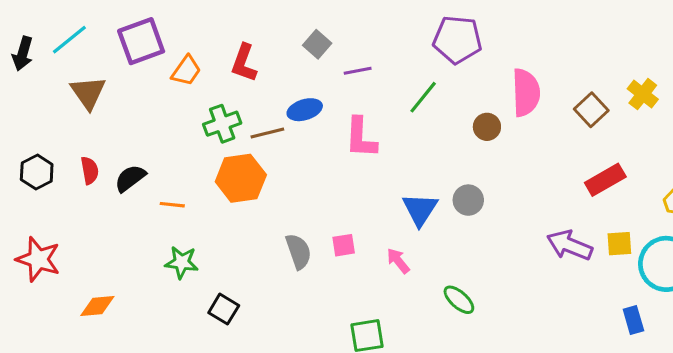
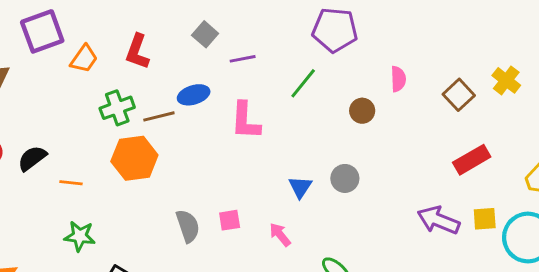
pink semicircle: (526, 93) -> (398, 79), size x0.6
blue triangle: (420, 209) -> (300, 187), size x0.7

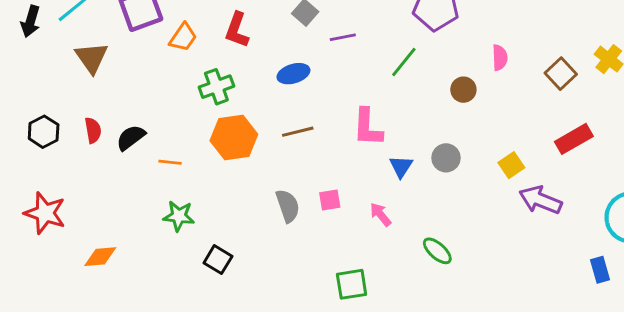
brown line: (159, 116) -> (298, 132), moved
pink L-shape: (245, 121) -> (368, 127), moved
yellow square: (485, 219) -> (511, 165), moved, turned -30

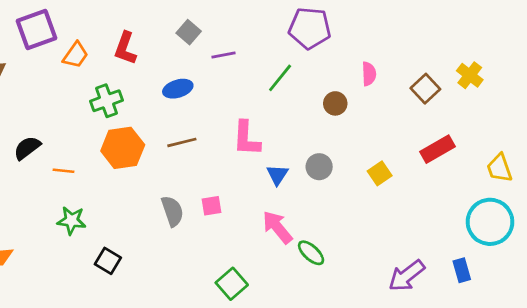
purple arrow: (540, 200) -> (407, 276), moved, turned -60
pink arrow: (381, 215) -> (277, 227), moved, size x1.5
green square: (352, 284) -> (232, 284), turned -32

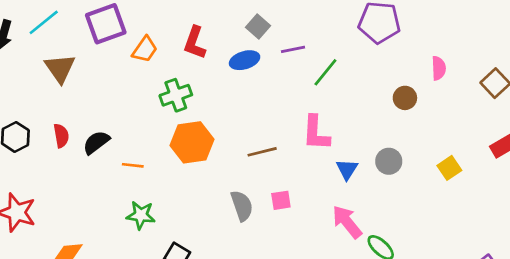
green line: (280, 78) -> (325, 72), moved
blue ellipse: (178, 89) -> (245, 60), moved
brown line: (182, 142) -> (262, 152), moved

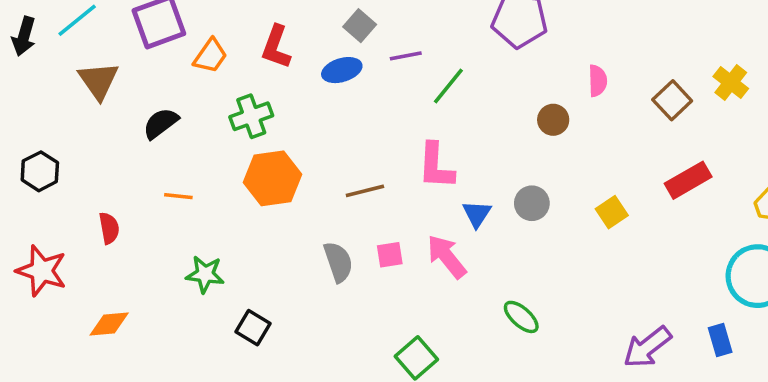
red semicircle: (61, 136) -> (109, 228), moved
black semicircle: (96, 142) -> (161, 123), moved
orange line: (133, 165) -> (178, 196), moved
pink arrow: (347, 222) -> (447, 257), moved

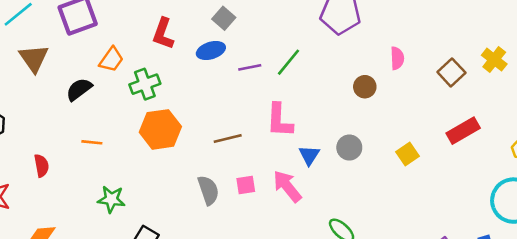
orange trapezoid: (210, 56) -> (111, 60), moved
purple line: (406, 56) -> (250, 67), moved

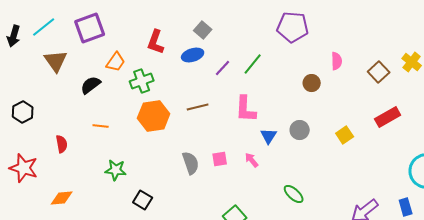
purple line: (250, 67) -> (223, 68), turned -36
brown line: (228, 138) -> (198, 107), moved
pink arrow: (287, 186) -> (252, 160), size x0.6

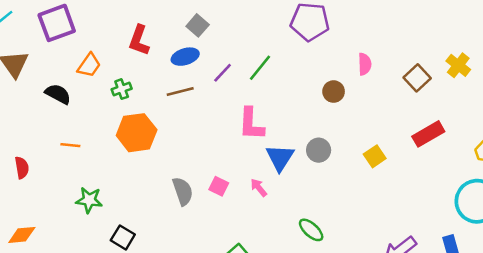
green cross: (142, 81) -> (122, 89), size x0.7
black semicircle: (91, 85) -> (58, 94), turned 65
brown line: (198, 107) -> (180, 92), moved
blue triangle: (269, 136) -> (280, 158), size x1.4
pink square: (220, 159) -> (219, 186), turned 35

